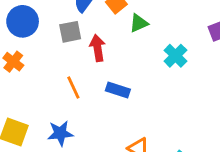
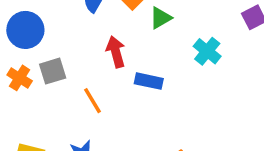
gray square: (70, 32) -> (53, 71), moved
blue rectangle: (118, 90) -> (149, 81), moved

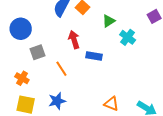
green triangle: (161, 18) -> (109, 21), moved
orange cross: (20, 78) -> (22, 78), moved

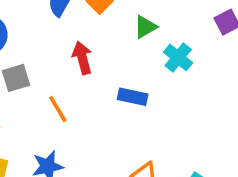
blue rectangle: (94, 56) -> (133, 97), moved

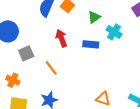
blue rectangle: (133, 97) -> (91, 44), moved

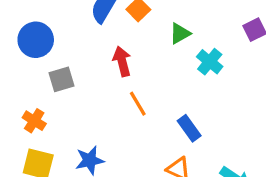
blue rectangle: (91, 44) -> (189, 128), moved, turned 42
orange line: (51, 68) -> (138, 104), moved

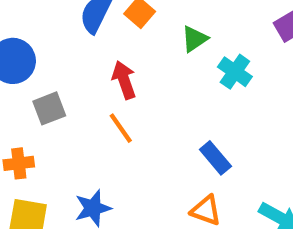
orange line: (138, 104) -> (121, 128), moved
orange cross: (34, 121) -> (19, 163), turned -35

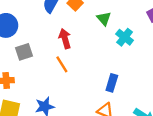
green triangle: (195, 39) -> (104, 19), turned -40
blue rectangle: (215, 158) -> (112, 83), turned 54

